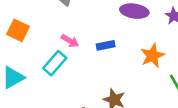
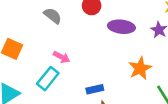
blue rectangle: (106, 45) -> (95, 89), moved

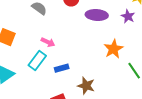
blue rectangle: (95, 89) -> (62, 68), moved

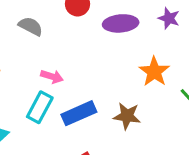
blue rectangle: (62, 68) -> (79, 113), size x1.5
brown star: (86, 86) -> (127, 116), moved

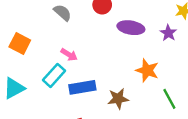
orange star: (154, 72) -> (147, 70), turned -30
brown star: (127, 116) -> (118, 99), turned -30

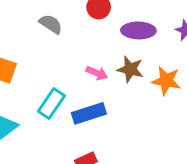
pink arrow: (69, 55) -> (97, 73), moved
brown star: (118, 99) -> (130, 69), moved, turned 30

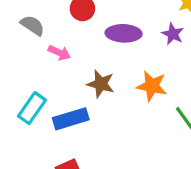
brown star: (130, 69) -> (101, 84), moved
pink arrow: (97, 73) -> (59, 53), moved

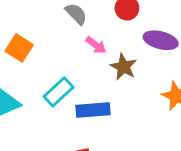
brown star: (101, 84) -> (123, 67), moved

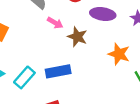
cyan rectangle: (59, 92) -> (24, 77), moved

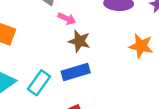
brown star: (77, 37) -> (79, 41), moved

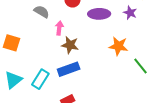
pink arrow: (67, 19) -> (59, 28), turned -104

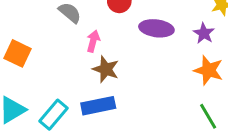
orange star: (118, 46) -> (208, 70), moved

